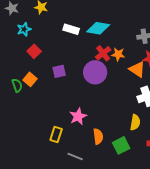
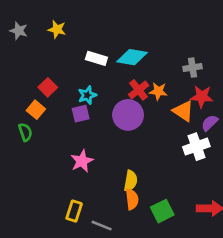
cyan star: (24, 29) -> (87, 95), moved
orange square: (30, 79) -> (36, 110), moved
pink star: (78, 116) -> (82, 161), moved
yellow semicircle: (135, 122) -> (131, 181), moved
yellow rectangle: (56, 134) -> (74, 211), moved

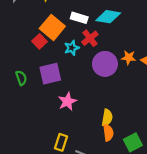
red cross: (139, 90) -> (90, 38), moved
orange star: (158, 91) -> (129, 57), moved
orange square: (36, 110) -> (52, 27), moved, size x1.6
purple square: (81, 114) -> (50, 74), moved, size x1.5

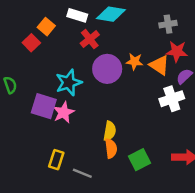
orange square: (52, 27) -> (46, 27), size x0.6
cyan star: (72, 48) -> (69, 83), moved, size x1.5
purple square: (50, 74) -> (44, 106), moved, turned 30

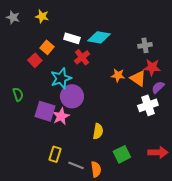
purple circle: (107, 69) -> (72, 96), moved
cyan star: (69, 83) -> (61, 78), moved
orange semicircle: (111, 148) -> (96, 169), moved

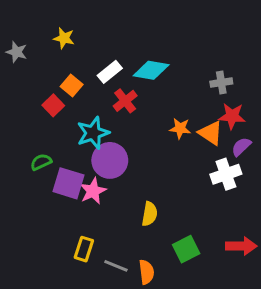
gray star: (13, 17) -> (17, 52), moved
white rectangle: (72, 38) -> (110, 72), turned -56
green semicircle: (18, 94) -> (41, 162), moved, turned -96

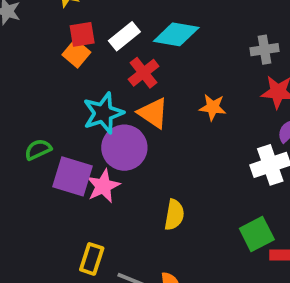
red square: (53, 105) -> (82, 34), moved, turned 35
orange triangle: (211, 133) -> (153, 113), moved
green square: (186, 249) -> (257, 234), moved

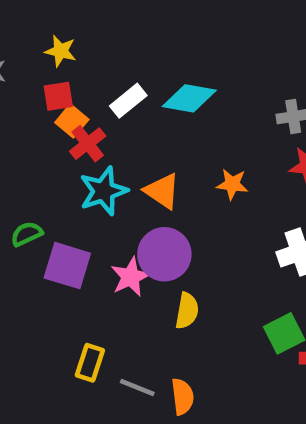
red square: (82, 34) -> (58, 96), moved
red cross: (144, 73) -> (88, 144), moved
purple circle: (124, 148) -> (164, 254), moved
pink star: (103, 186) -> (131, 277), moved

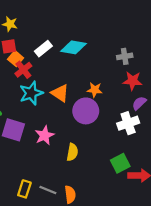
purple circle: (164, 254) -> (86, 111), moved
yellow rectangle: (90, 363) -> (24, 189), moved

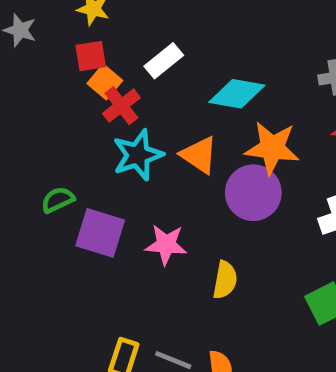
cyan diamond: (73, 47) -> (237, 94), moved
orange star: (95, 90) -> (272, 148), size x1.6
pink star: (45, 135) -> (166, 245), turned 30

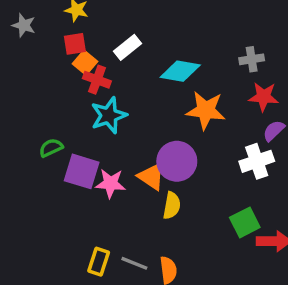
red cross: (121, 106) -> (97, 80), turned -32
orange triangle: (199, 155) -> (151, 177), moved
purple circle: (253, 193) -> (177, 161), moved
pink star: (166, 245) -> (111, 183), moved

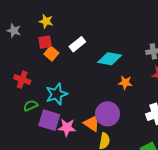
red cross: (97, 80) -> (22, 80), moved
orange star: (206, 110) -> (125, 83), size x0.6
cyan star: (109, 115) -> (57, 94), moved

